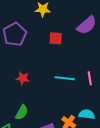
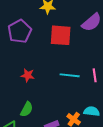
red square: (56, 38) -> (61, 35), size x1.6

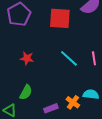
cyan line: (70, 75) -> (69, 58), turned 36

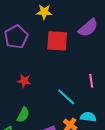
cyan line: (69, 58) -> (66, 97), moved

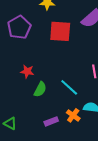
green semicircle: (23, 115) -> (40, 89), moved

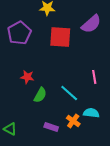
purple rectangle: (51, 121) -> (51, 127), turned 40

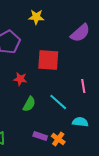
red square: (60, 37) -> (48, 60), moved
red star: (27, 77) -> (20, 79), moved
orange cross: (73, 121) -> (58, 139), moved

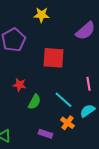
red star: (20, 79) -> (19, 85), moved
cyan semicircle: (80, 122) -> (87, 111), moved, turned -42
orange cross: (58, 139) -> (67, 123), moved

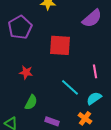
green semicircle: (34, 102) -> (31, 102), moved
orange cross: (67, 123) -> (85, 118), moved

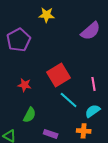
red square: (60, 45) -> (59, 75), moved, turned -35
orange cross: (85, 118) -> (84, 131), turned -32

